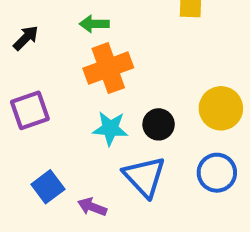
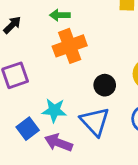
cyan star: (110, 128) -> (54, 110), moved
purple arrow: (92, 207) -> (58, 143), size x1.4

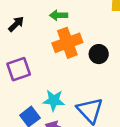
black circle: (105, 85) -> (99, 54), moved

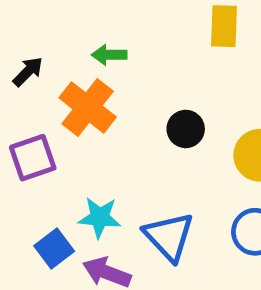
orange cross: (67, 43) -> (88, 107), moved, turned -32

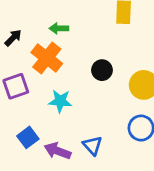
cyan star: (100, 217) -> (60, 101), moved
blue triangle: (169, 237) -> (93, 146), moved, size x0.7

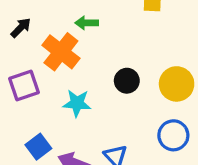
green arrow: (59, 28) -> (87, 23), moved
black circle: (102, 70) -> (127, 81), moved

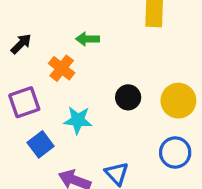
orange cross: (61, 52) -> (62, 68), size x0.7
blue square: (38, 147) -> (41, 144), moved

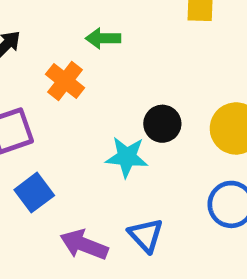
cyan star: (78, 120) -> (127, 157), moved

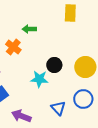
blue triangle: (146, 235) -> (58, 108), moved

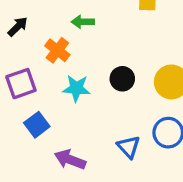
cyan star: (39, 79) -> (76, 88), moved

